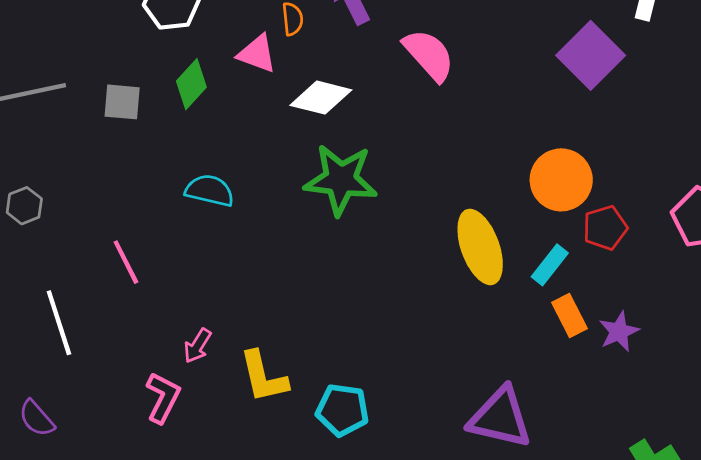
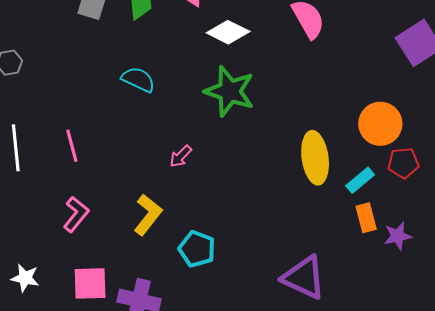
pink line: (126, 262) -> (72, 146), moved
pink arrow: (197, 346) -> (181, 156), moved
yellow L-shape: (263, 377) -> (148, 215), turned -141

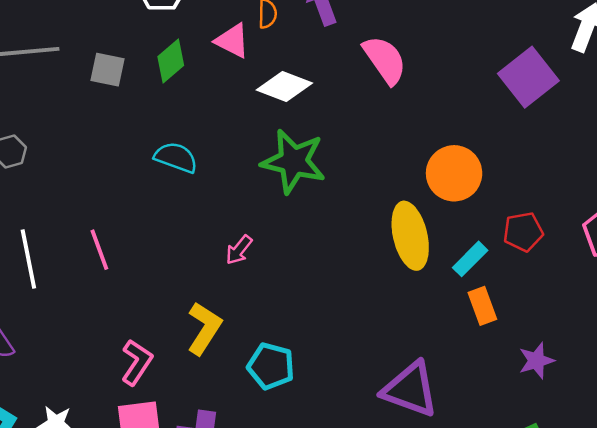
orange circle: (380, 124) -> (454, 173), moved
pink L-shape: (76, 214) -> (137, 362), moved
purple star: (398, 236) -> (536, 361), moved

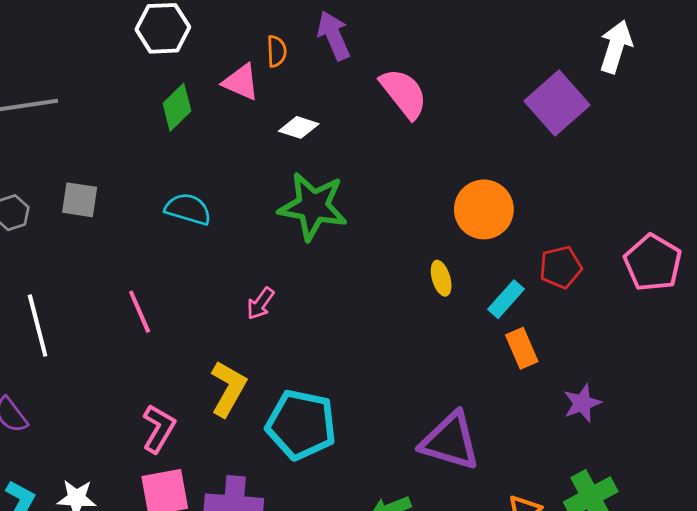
gray square: (107, 70) -> (80, 200), moved
white diamond: (284, 86) -> (299, 127), size x0.7
yellow ellipse: (410, 236) -> (441, 278), size x0.5
pink line: (99, 250) -> (140, 312), moved
cyan pentagon: (271, 366) -> (301, 425), size x1.4

